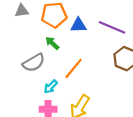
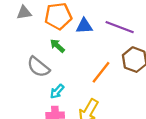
gray semicircle: (34, 63) -> (38, 67), turned 70
orange line: (74, 68) -> (101, 72), moved

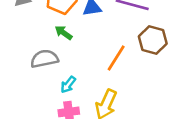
gray semicircle: (38, 67) -> (44, 59), turned 135

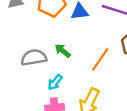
green arrow: (64, 33) -> (63, 51), moved

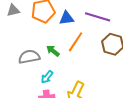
orange line: (100, 59) -> (76, 42), moved

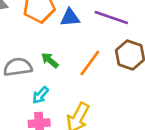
orange line: (76, 42) -> (90, 63), moved

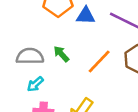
cyan arrow: (40, 95) -> (35, 84), moved

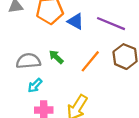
blue triangle: (86, 16) -> (76, 21), turned 30

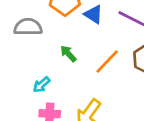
gray semicircle: (28, 61) -> (28, 27), moved

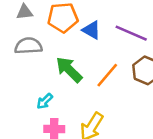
green arrow: (68, 54) -> (69, 70), size x1.6

